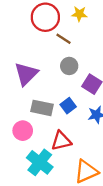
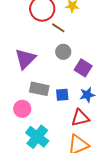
blue square: (68, 106) -> (62, 95), moved, turned 32
red triangle: (61, 141) -> (80, 118), moved

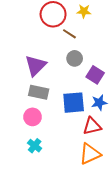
gray rectangle: (39, 89) -> (39, 92), moved
blue square: (62, 95) -> (74, 103), size x1.6
cyan cross: (37, 137) -> (35, 146), moved, size x0.6

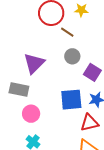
gray rectangle: (39, 92) -> (19, 90), moved

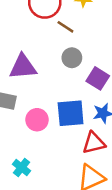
purple triangle: (34, 63) -> (23, 67), turned 40
pink circle: (31, 114) -> (37, 120), moved

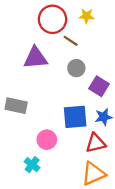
purple triangle: (23, 67) -> (35, 58), moved
pink circle: (37, 120) -> (47, 140), moved

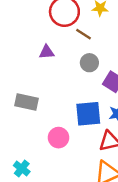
purple triangle: (35, 58) -> (47, 52), size x0.6
cyan cross: (32, 165) -> (22, 168), moved

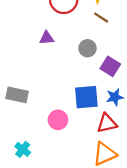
brown line: (83, 34) -> (101, 18), moved
gray rectangle: (26, 102) -> (17, 95), moved

